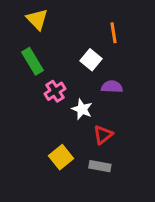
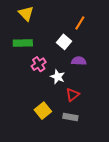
orange line: (113, 33) -> (80, 23), turned 40
green rectangle: (33, 61) -> (23, 43), turned -60

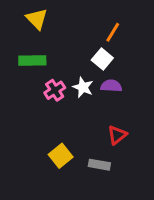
white square: (64, 42) -> (102, 59), moved
white star: (58, 77) -> (83, 87), moved
red triangle: (72, 95) -> (117, 135), moved

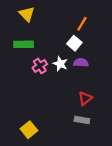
yellow square: (61, 156) -> (29, 130), moved
gray rectangle: (99, 165) -> (82, 120), moved

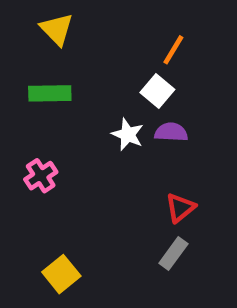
pink cross: (40, 66) -> (41, 176), moved
gray rectangle: (82, 120) -> (173, 253), turned -64

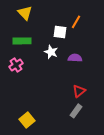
white square: (157, 91) -> (60, 32), moved, turned -32
white star: (128, 134) -> (51, 52), moved
pink cross: (41, 176) -> (16, 65), moved

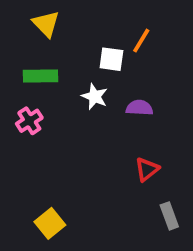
gray rectangle: (76, 111) -> (169, 216), moved, turned -56

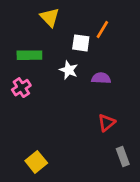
yellow triangle: (46, 24) -> (50, 17), moved

